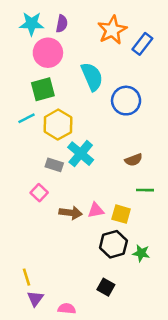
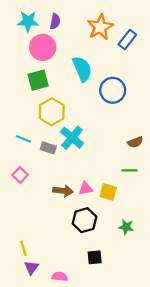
cyan line: (26, 118) -> (23, 139), moved, turned 49
brown semicircle: (134, 160) -> (135, 142), moved
pink square: (39, 193) -> (20, 175), moved
black hexagon: (113, 244) -> (84, 220), moved
black square: (106, 287) -> (95, 257), turned -35

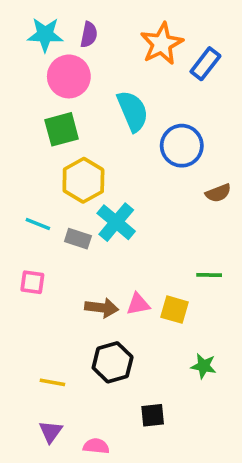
brown semicircle: (135, 142) -> (218, 193), moved
pink square: (20, 175) -> (32, 282), turned -35
black hexagon: (84, 220) -> (113, 362), moved
yellow line: (23, 248) -> (52, 382), moved, turned -63

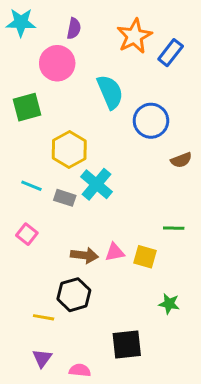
cyan star: (45, 35) -> (21, 22), moved
green square: (62, 129) -> (27, 107), moved
pink square: (32, 282) -> (27, 234), turned 30
black hexagon: (113, 362) -> (74, 295), moved
black square: (153, 415) -> (127, 345), size x1.5

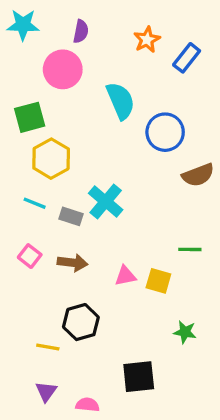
orange star: (134, 36) -> (147, 40), size x0.7
yellow hexagon: (69, 149) -> (51, 159), moved
brown semicircle: (181, 160) -> (198, 175), size x1.4
brown arrow: (84, 255) -> (73, 263), moved

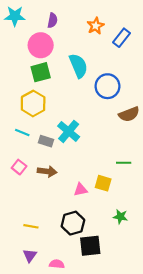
green square: (30, 117) -> (41, 72), moved
pink triangle: (125, 276) -> (81, 190), moved
black hexagon: (81, 322) -> (73, 223), moved

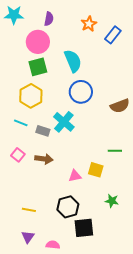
blue circle: (107, 86) -> (81, 92), moved

